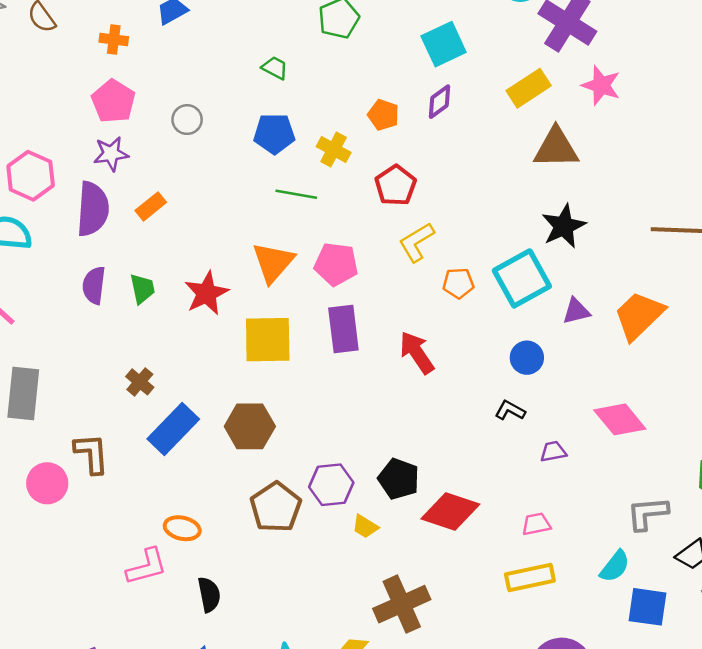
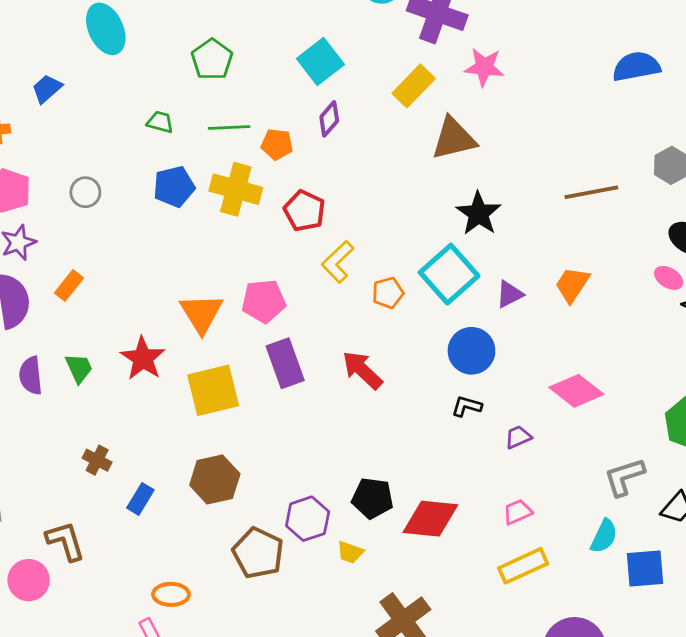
yellow cross: (334, 150) -> (236, 189), size x1.5
green line: (296, 194) -> (229, 128), moved
orange trapezoid: (639, 316) -> (572, 285), size x0.7
blue circle: (527, 358) -> (471, 351), size x1.4
blue rectangle: (173, 429) -> (140, 499), size x0.6

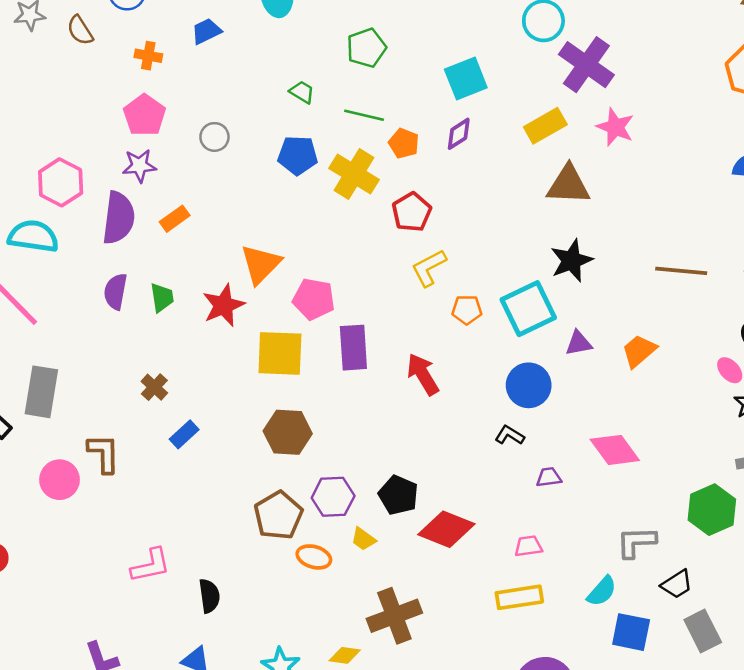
pink pentagon: (264, 301) -> (314, 299), moved
orange triangle: (201, 313) -> (261, 264), moved
brown hexagon: (215, 480) -> (288, 432), moved
orange ellipse: (171, 594) -> (314, 557), moved

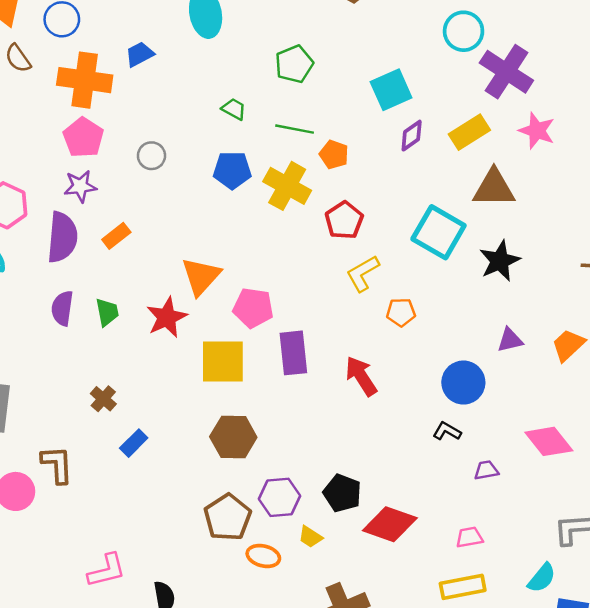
orange cross: (148, 56) -> (85, 80), size x2.0
purple diamond: (459, 134) -> (412, 136), moved
cyan square: (528, 309) -> (439, 232), moved, turned -32

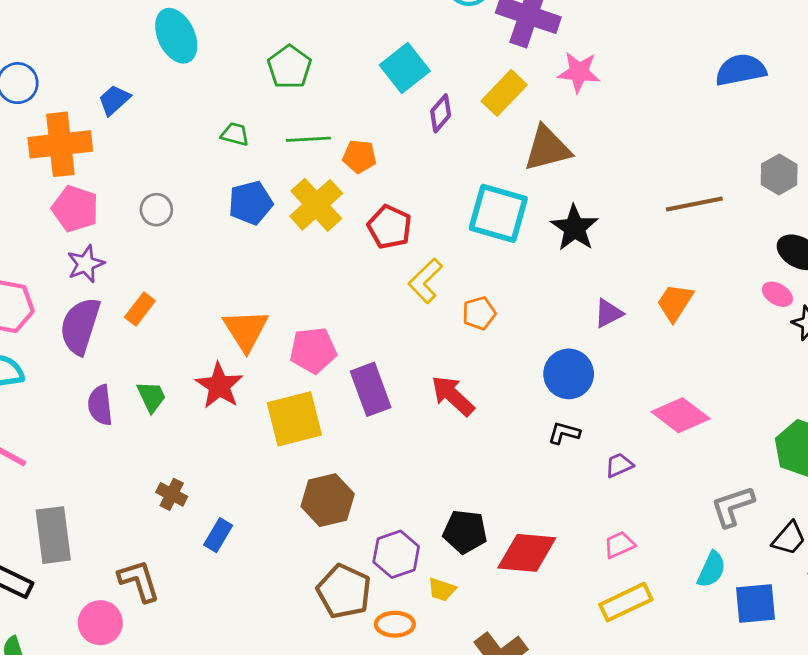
yellow cross: (287, 186) -> (316, 205), turned 33
purple semicircle: (62, 237) -> (80, 326), turned -153

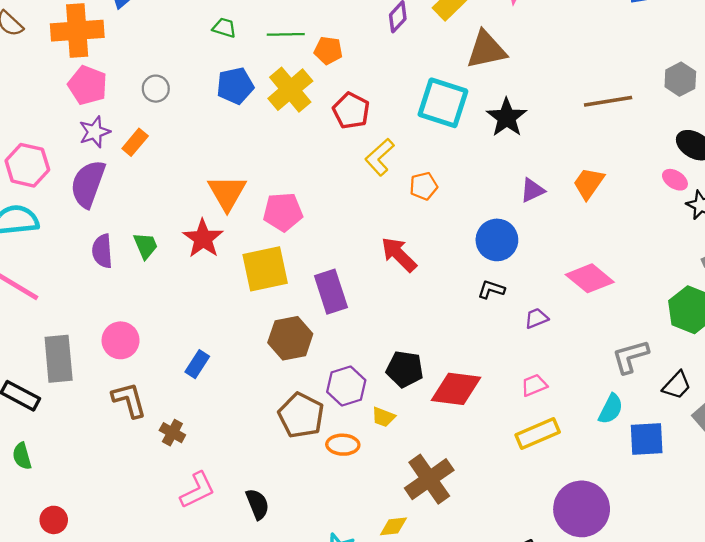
orange rectangle: (140, 309) -> (135, 142), moved
purple rectangle: (371, 389) -> (331, 292), moved
brown cross: (172, 494) -> (172, 433), moved
pink circle: (100, 623) -> (121, 340), moved

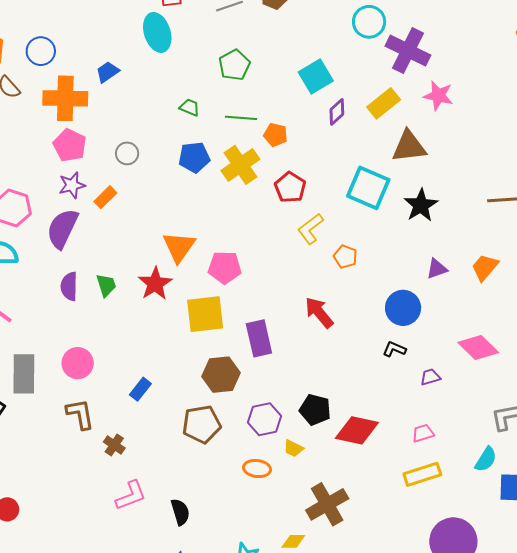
orange pentagon: (424, 186) -> (345, 257), turned 30
brown pentagon: (301, 415) -> (202, 424), moved, turned 30

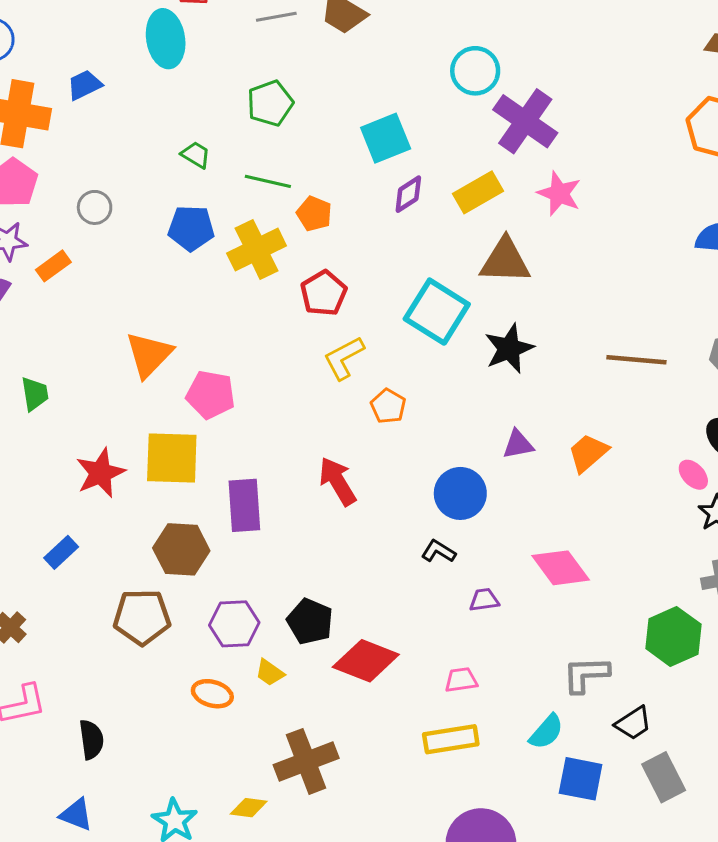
red star: (155, 284) -> (100, 473), moved

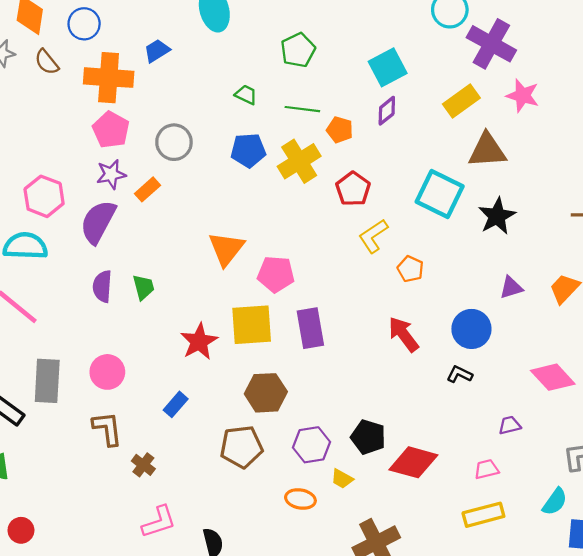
purple diamond: (408, 194) -> (387, 111), moved
gray circle: (95, 207) -> (174, 142), size x1.4
red arrow: (338, 481) -> (404, 334), moved
purple rectangle: (244, 505) -> (310, 328), moved
purple trapezoid: (484, 600) -> (510, 425), moved

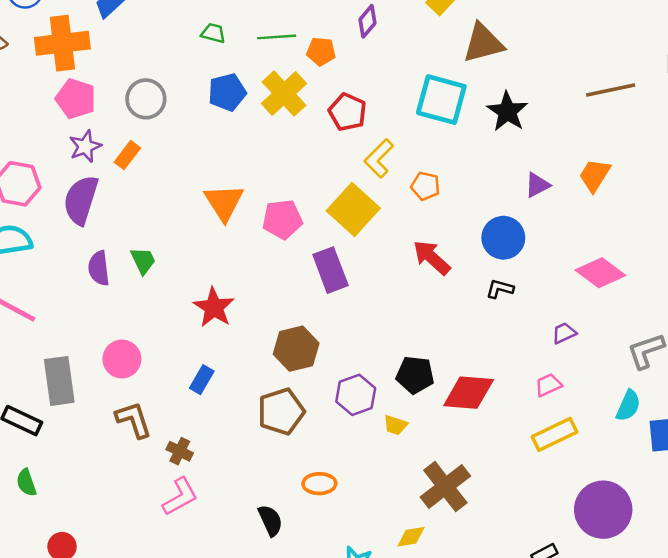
yellow square: (252, 325) -> (353, 210), moved, turned -33
orange ellipse: (300, 499) -> (319, 484), moved
pink L-shape: (159, 522) -> (180, 497), moved

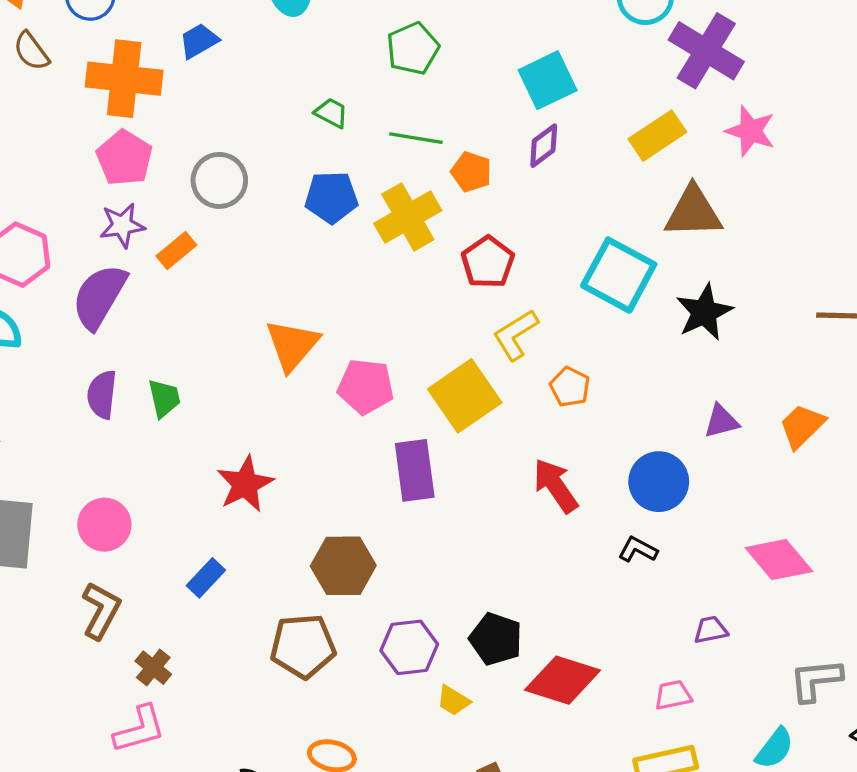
brown L-shape: (134, 420) -> (101, 610), turned 33

